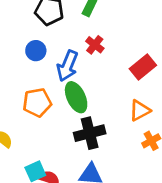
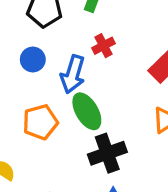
red cross: (95, 45) -> (103, 46), turned 30

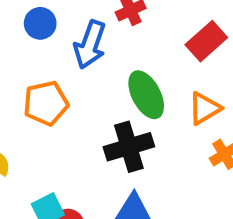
green ellipse: (87, 111) -> (146, 95), moved

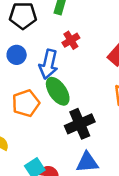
green ellipse: (146, 95) -> (58, 91), moved

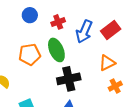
red cross: (71, 40) -> (58, 22), moved
blue arrow: (48, 64) -> (84, 31), moved

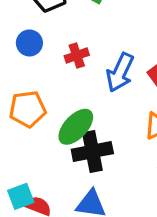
green ellipse: (56, 50) -> (76, 127), moved, turned 65

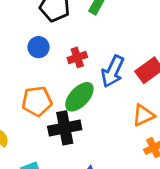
green ellipse: (76, 127) -> (79, 97), moved
black cross: (92, 151) -> (65, 128), moved

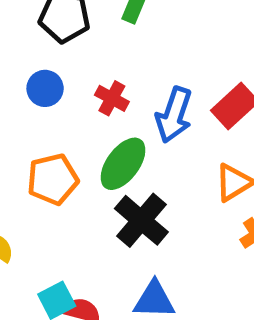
red cross: (77, 57) -> (112, 98), turned -36
black cross: (65, 128) -> (141, 220), moved, turned -32

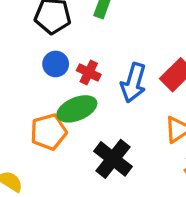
blue circle: (45, 88) -> (56, 64), moved
green ellipse: (123, 164) -> (77, 109), moved, turned 33

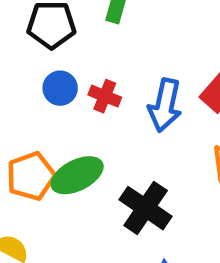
green ellipse: (77, 109) -> (77, 175), moved
orange pentagon: (49, 132) -> (31, 176), moved

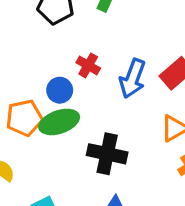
blue circle: (60, 88) -> (60, 90), moved
black cross: (146, 208) -> (107, 154), turned -30

